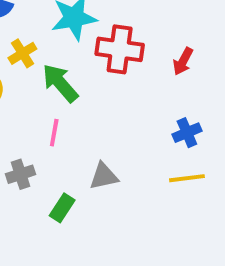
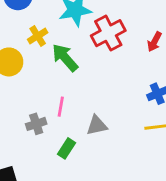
red cross: (120, 49) -> (108, 33), turned -36
pink line: (54, 133) -> (61, 107), moved

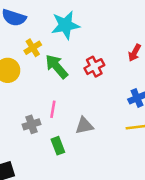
red cross: (108, 33) -> (94, 67), moved, size x0.7
green rectangle: (66, 148) -> (58, 146), turned -54

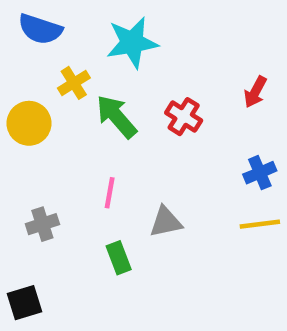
red cross: (94, 67) -> (184, 117), turned -30
gray cross: (31, 124) -> (42, 224), moved

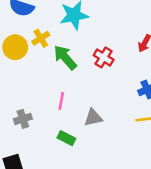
yellow circle: (29, 123) -> (15, 47), moved
green rectangle: (119, 258) -> (66, 138), turned -42

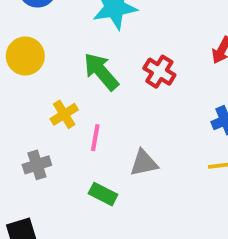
yellow cross: (41, 38) -> (64, 114), moved

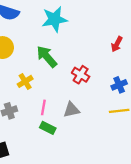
red cross: (159, 72) -> (81, 75), moved
pink line: (95, 138) -> (43, 107), moved

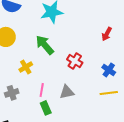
blue cross: (119, 85) -> (109, 70), turned -32
green rectangle: (48, 128) -> (46, 108), turned 40

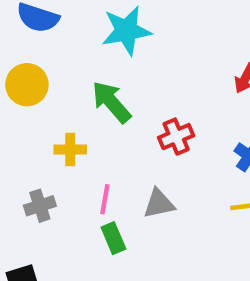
red cross: (75, 61) -> (176, 137), turned 35
yellow cross: (26, 67) -> (70, 150), turned 32

